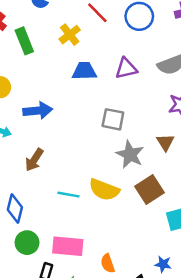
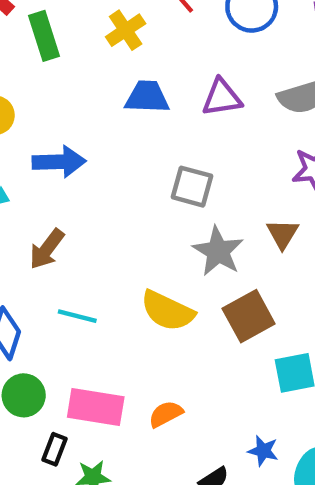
cyan line: (69, 195) -> (77, 316), moved
orange semicircle: (108, 263) -> (166, 414), moved, turned 78

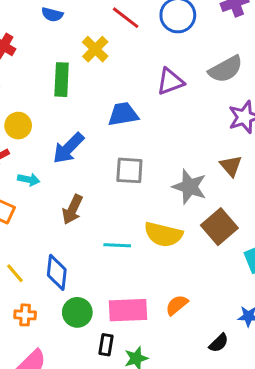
green rectangle: (44, 36) -> (62, 80), moved, turned 32
blue trapezoid: (147, 97) -> (123, 114), moved
blue arrow: (59, 162) -> (68, 148), turned 148
gray square: (192, 187) -> (129, 170), moved
cyan line: (77, 316) -> (117, 245), moved

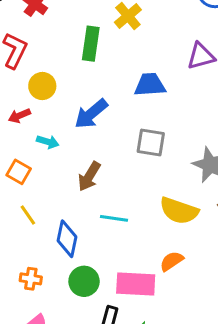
cyan line: (117, 245) -> (114, 218), moved
yellow line: (15, 273) -> (28, 215), moved
orange semicircle: (177, 305) -> (172, 261), moved

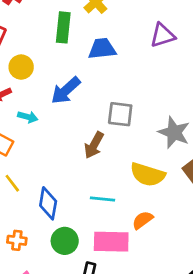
blue trapezoid: (150, 85) -> (102, 49), moved
brown arrow: (89, 176) -> (94, 145), moved
cyan line: (114, 218) -> (102, 199), moved

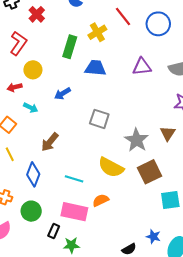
blue arrow: (66, 90) -> (63, 94), size x0.7
brown arrow: (94, 145) -> (50, 142), moved
green circle: (65, 241) -> (31, 211), moved

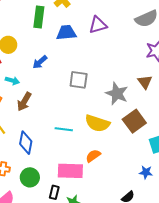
purple triangle: (142, 67) -> (98, 25), moved
brown arrow: (50, 142) -> (24, 102), moved
cyan line: (74, 179) -> (64, 129), moved
blue star: (153, 237) -> (146, 172), moved

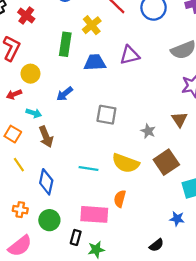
gray star: (117, 94) -> (148, 131), size x0.6
brown arrow: (24, 102) -> (46, 137), turned -54
orange semicircle: (93, 156) -> (120, 199), turned -42

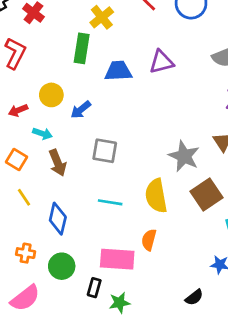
yellow cross: (92, 25) -> (102, 17), moved
yellow circle: (30, 74) -> (51, 95), moved
gray square: (106, 115) -> (105, 151), moved
gray star: (148, 131) -> (184, 156), size x1.6
yellow semicircle: (126, 163) -> (156, 196), turned 60

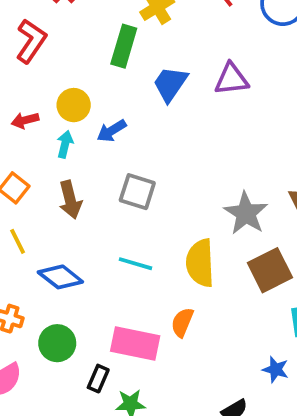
blue trapezoid: (118, 71) -> (170, 84), turned -60
cyan arrow: (42, 134) -> (65, 144), moved, turned -102
blue diamond: (58, 219) -> (60, 277), turned -72

